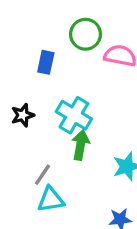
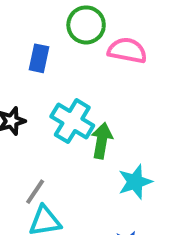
green arrow: (81, 145) -> (102, 141), moved

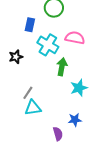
pink semicircle: (127, 50) -> (75, 38), moved
cyan cross: (72, 121) -> (48, 45), moved

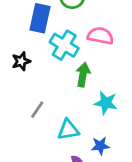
blue rectangle: (30, 25) -> (40, 18), size x1.5
cyan star: (79, 88) -> (106, 103), turned 30
cyan triangle: (33, 108) -> (68, 130), moved

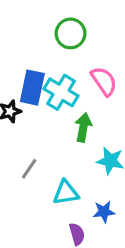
blue rectangle: (40, 18) -> (32, 88), moved
pink semicircle: (100, 36) -> (104, 81), turned 45

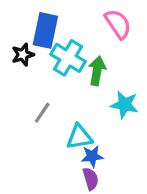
cyan cross: (61, 92) -> (68, 58), moved
blue star: (104, 212) -> (92, 156), moved

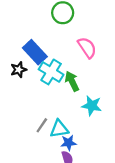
blue rectangle: (45, 30) -> (35, 52), turned -55
green arrow: (97, 71) -> (72, 81), turned -36
gray line: (42, 113) -> (42, 125), moved

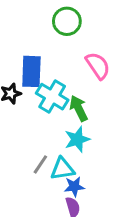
blue rectangle: (35, 52) -> (31, 71), turned 45
cyan star: (92, 106) -> (77, 139), moved, turned -30

